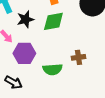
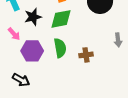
green semicircle: (52, 69) -> (60, 48), moved, turned -96

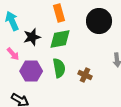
brown cross: (86, 55) -> (85, 75), turned 32

